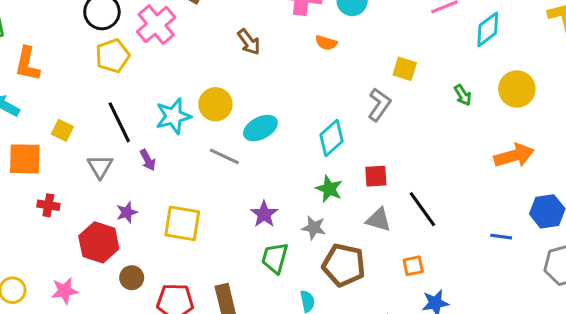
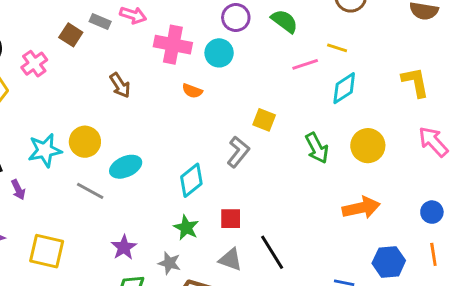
pink cross: (156, 25) -> (34, 64), size x0.7
green arrow: (463, 95) -> (317, 148), size x1.5

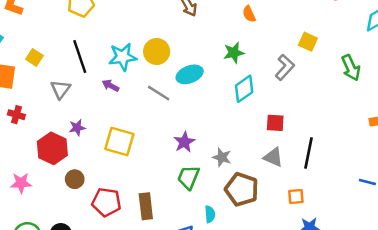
orange semicircle: (192, 91) -> (249, 14), turned 42
purple arrow: (18, 190) -> (111, 86), moved, turned 140
green star: (186, 228) -> (234, 53), moved, turned 30
black line: (272, 252) -> (309, 153), turned 40

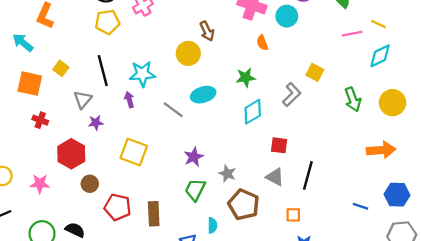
yellow circle: (157, 52) -> (188, 53), moved
purple arrow: (111, 86) -> (129, 100), turned 42
purple star: (77, 128) -> (96, 123), moved

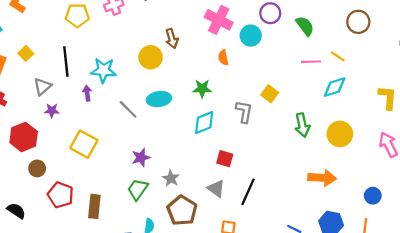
gray L-shape: (292, 95) -> (244, 112), turned -45

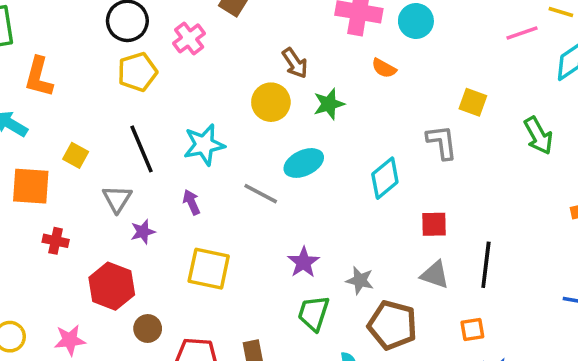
orange semicircle: (223, 58) -> (384, 68), turned -32
green star: (202, 89) -> (329, 104), moved
purple arrow: (87, 93) -> (191, 202), moved

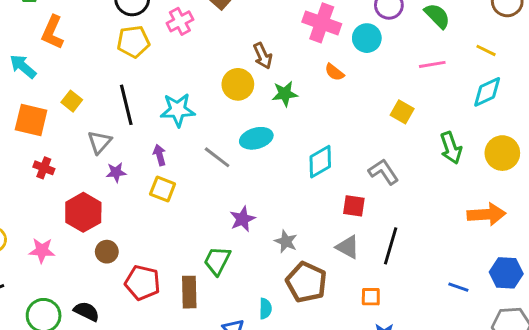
pink line: (522, 33) -> (432, 64), moved
gray L-shape: (442, 142) -> (383, 172), moved, turned -36
yellow square: (209, 269) -> (163, 189), moved, size x0.7
green trapezoid: (313, 313) -> (217, 261), moved

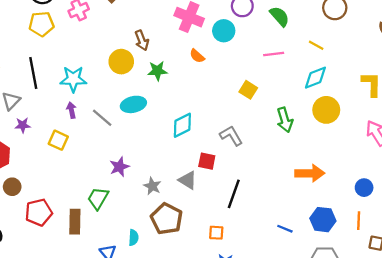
yellow circle: (502, 153) -> (326, 110), moved
purple arrow: (160, 155) -> (71, 110), moved
gray triangle: (348, 247) -> (188, 180), moved
red pentagon: (142, 283) -> (39, 212), turned -30

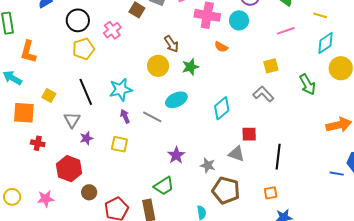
yellow square: (248, 90) -> (271, 66), turned -35
gray L-shape: (231, 136) -> (263, 94), moved
green trapezoid: (98, 198) -> (164, 186), turned -140
blue line: (285, 229) -> (337, 174), moved

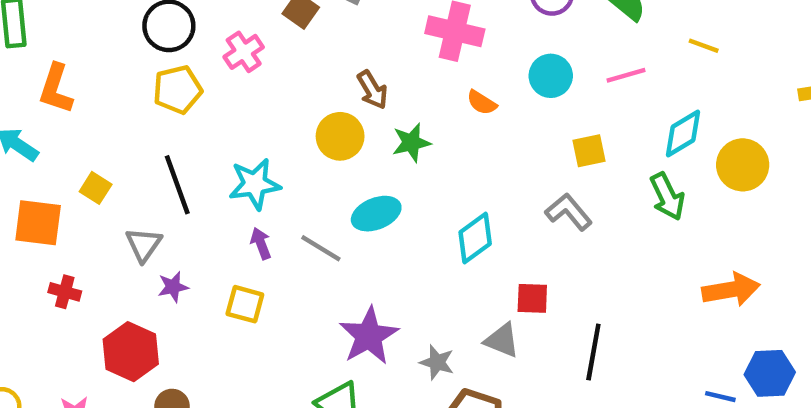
cyan circle: (239, 20) -> (551, 76), moved
cyan diamond: (325, 43) -> (683, 133), moved
purple star: (176, 155) -> (369, 336), size x1.5

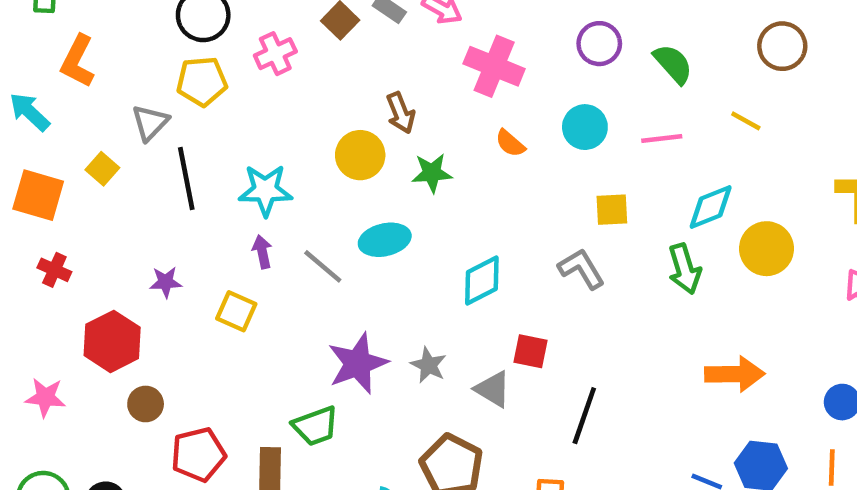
gray triangle: (144, 245) -> (150, 123), moved
gray star: (437, 362) -> (429, 365), moved

